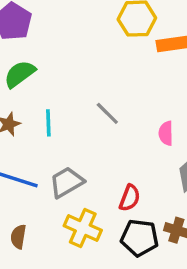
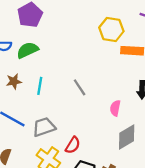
red semicircle: (130, 198) -> (73, 145), moved

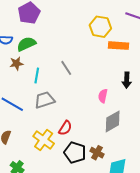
brown star: (14, 81) -> (16, 63), moved
gray line: (80, 87) -> (66, 68), moved
gray trapezoid: (44, 127) -> (45, 100), moved

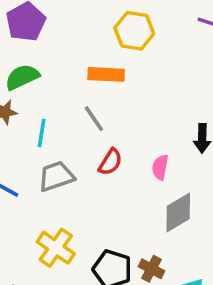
yellow hexagon: (100, 27) -> (134, 31), moved
orange rectangle: (118, 46) -> (106, 74), moved
red semicircle: (65, 128) -> (110, 162), moved

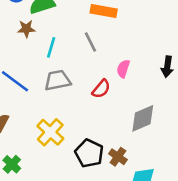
red semicircle: (110, 162) -> (101, 89), moved
pink semicircle: (160, 167) -> (123, 69), moved

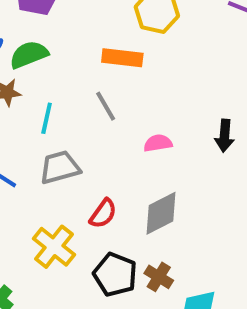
pink semicircle: (123, 69) -> (158, 143), turned 66
red semicircle: (101, 89) -> (103, 214), moved
gray diamond: (143, 118) -> (161, 213), moved

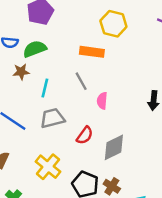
pink semicircle: (158, 143) -> (102, 101), moved, turned -77
red semicircle: (103, 214) -> (85, 135), moved

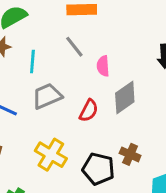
gray diamond: (114, 147) -> (125, 97), moved
brown cross: (112, 186) -> (130, 154), moved

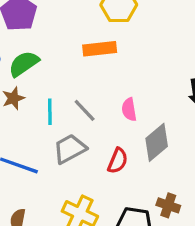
gray line: (74, 47) -> (85, 110), moved

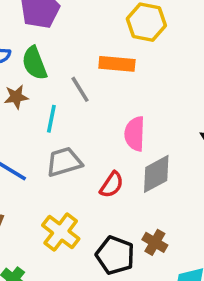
green semicircle: (24, 64) -> (34, 63), turned -88
pink semicircle: (129, 109) -> (135, 134), size x1.4
gray line: (85, 110) -> (80, 89), moved

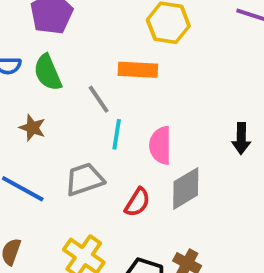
brown star: (16, 97) -> (32, 128), moved, turned 30
cyan line: (51, 119) -> (117, 134), moved

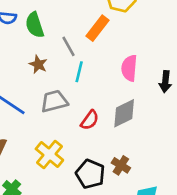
orange rectangle: (138, 70) -> (98, 28), turned -60
brown star: (32, 128) -> (38, 64), moved
pink semicircle: (160, 145) -> (129, 68), moved

